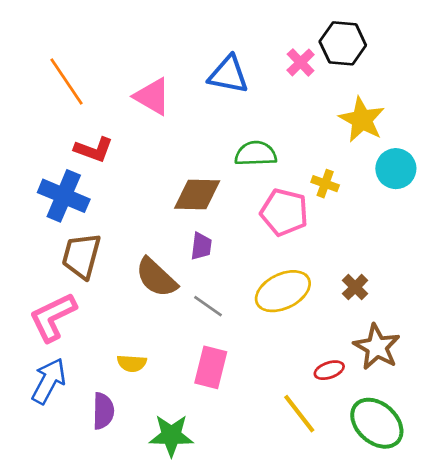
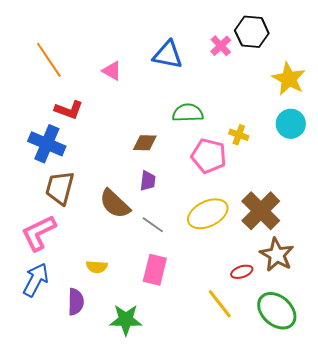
pink triangle: (152, 96) -> (112, 71), size x0.7
yellow star: (362, 120) -> (289, 79), moved
brown diamond: (197, 194) -> (145, 143), size x0.7
brown cross: (355, 287) -> (261, 211), size x2.0

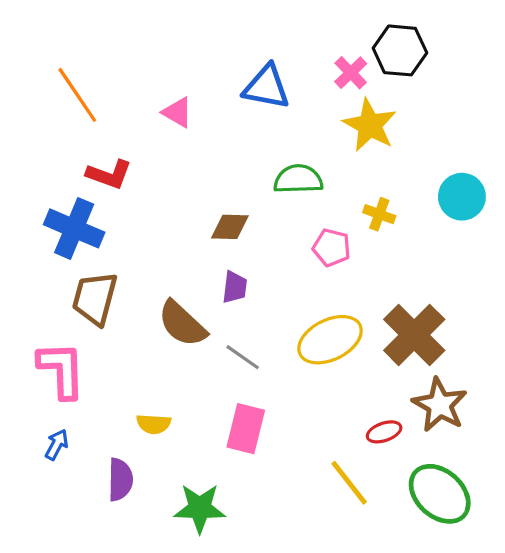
yellow star: (289, 79) -> (370, 125), moved
pink pentagon: (209, 156) -> (332, 248), size x0.7
pink L-shape: (39, 233) -> (61, 370), turned 114
blue arrow: (36, 280) -> (57, 445), size x0.6

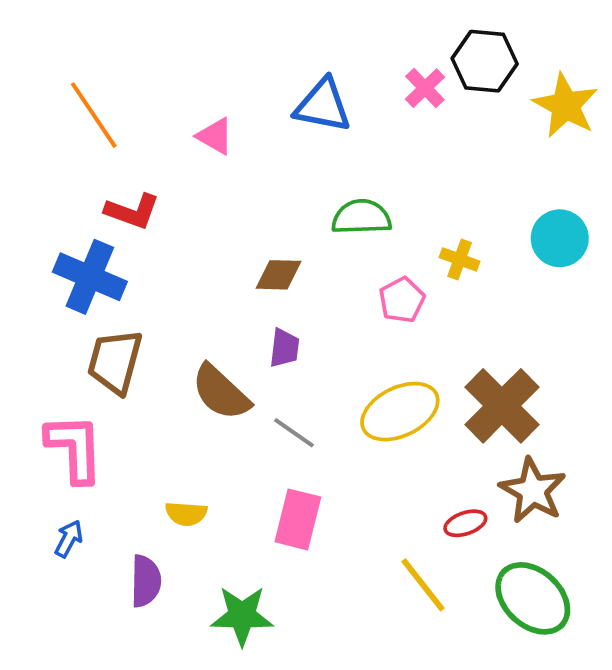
yellow star: (370, 125) -> (566, 105), moved
pink pentagon: (332, 248) -> (402, 300), turned 30

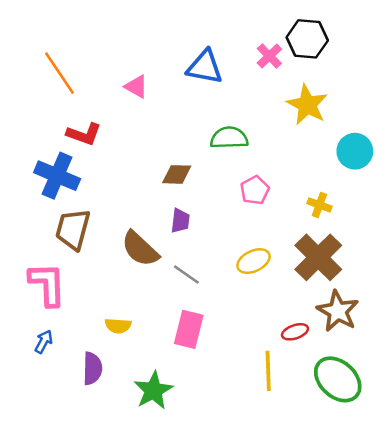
yellow star: (566, 105) -> (307, 105), moved
yellow cross: (460, 259) -> (319, 205), moved
yellow ellipse: (400, 412) -> (254, 261), size x0.7
yellow line: (423, 585) -> (268, 371), turned 36
green star: (242, 616) -> (153, 390), turned -30

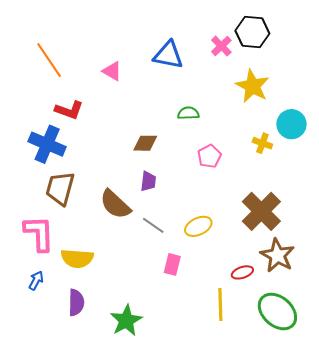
green semicircle: (229, 138) -> (188, 113), size x0.7
yellow cross: (319, 205) -> (262, 143), moved
yellow ellipse: (254, 261) -> (198, 226), moved
yellow semicircle: (118, 326) -> (77, 258), moved, size x1.5
pink rectangle: (189, 329) -> (172, 264), moved, size x0.7

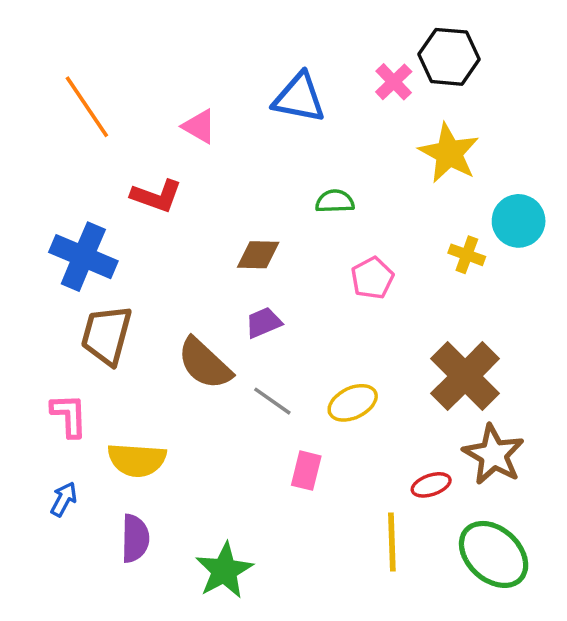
red L-shape: (69, 110) -> (156, 196), moved
purple trapezoid: (148, 181) -> (263, 323), turned -120
pink L-shape: (39, 233) -> (69, 415), size x0.7

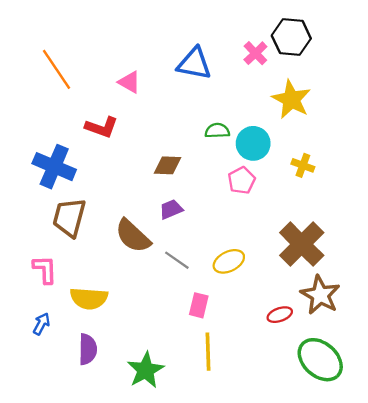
cyan circle: (519, 221) -> (253, 143), moved
yellow line: (392, 542) -> (208, 352), moved

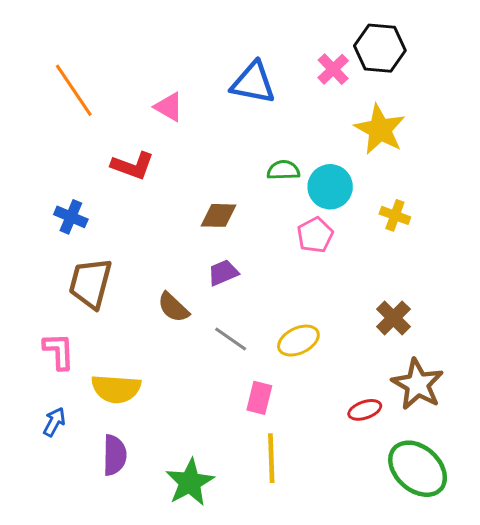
blue cross: (54, 167) -> (71, 217), size x0.6
brown semicircle: (133, 236) -> (173, 307), size x0.7
brown cross: (302, 244) -> (393, 318), size x0.6

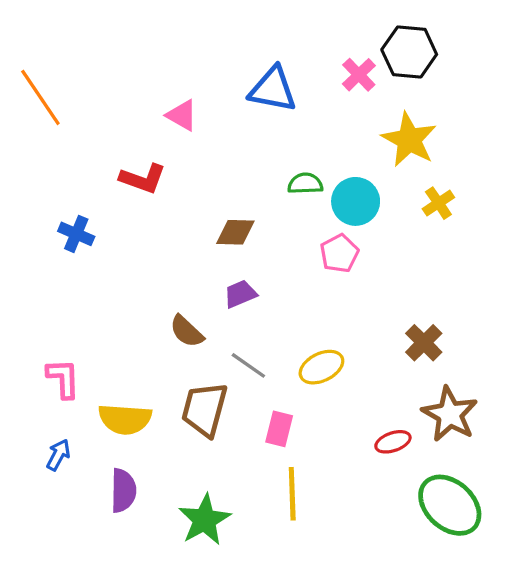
orange line: (74, 90) -> (40, 97), moved
yellow cross: (395, 215) -> (438, 203), moved, turned 36
brown trapezoid: (90, 283) -> (205, 409), moved

